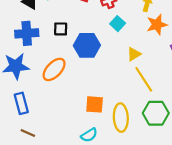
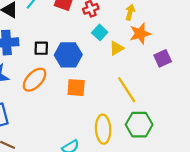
black square: (61, 29) -> (41, 48), moved
yellow triangle: (134, 54) -> (117, 48), moved
orange square: (95, 104) -> (76, 88), moved

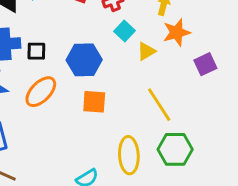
black square: (41, 48) -> (36, 51), moved

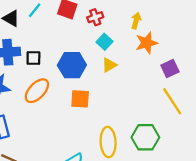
yellow triangle: (146, 51) -> (109, 65), moved
yellow line: (159, 105) -> (172, 101), moved

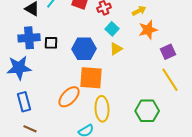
yellow arrow: (136, 21) -> (139, 11), turned 48
orange ellipse: (37, 91) -> (69, 97), moved
orange square: (80, 99) -> (91, 78), size x1.4
yellow ellipse: (108, 142) -> (102, 109), moved

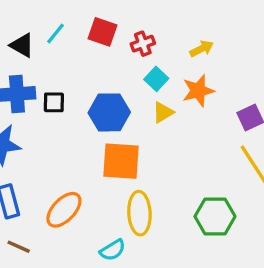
orange star: (148, 30) -> (198, 91), moved
orange ellipse: (69, 97) -> (64, 210), moved

